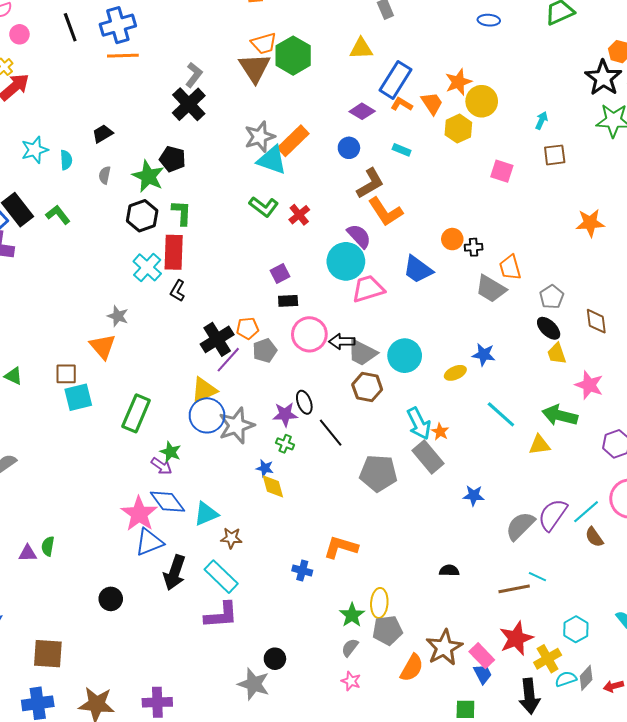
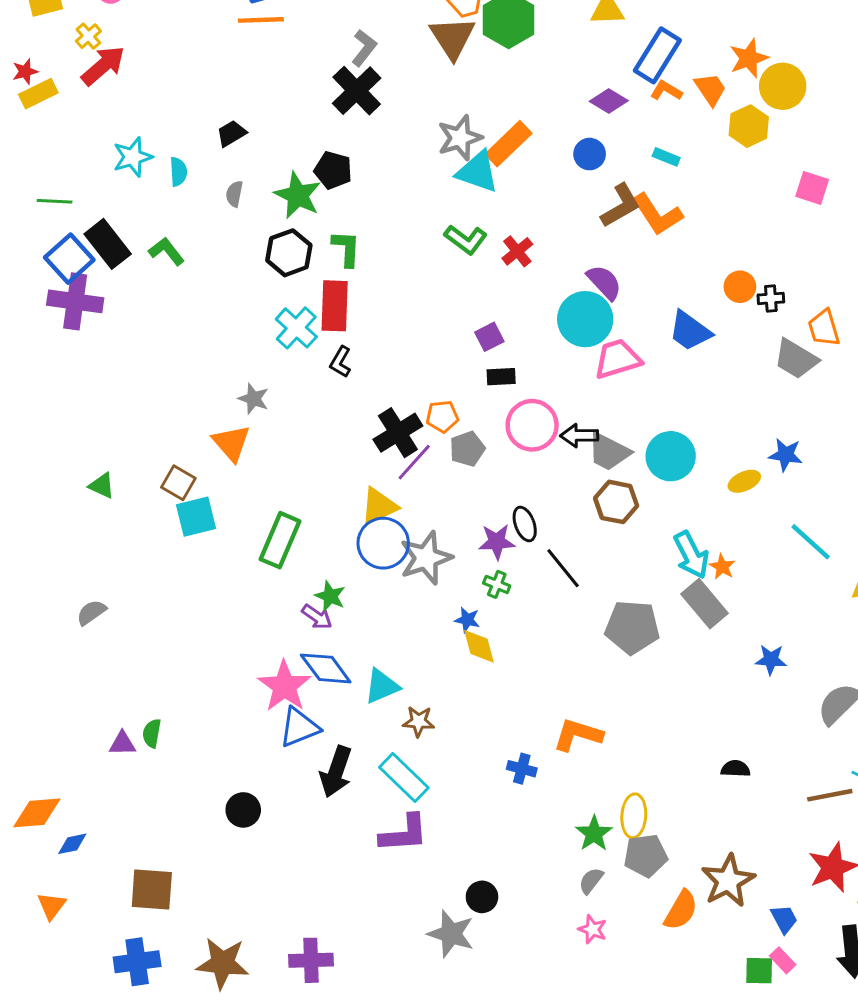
orange L-shape: (385, 212) -> (657, 214), moved
brown square: (66, 374) -> (178, 483), turned 30
pink rectangle: (482, 656) -> (783, 960), moved, size x0.7

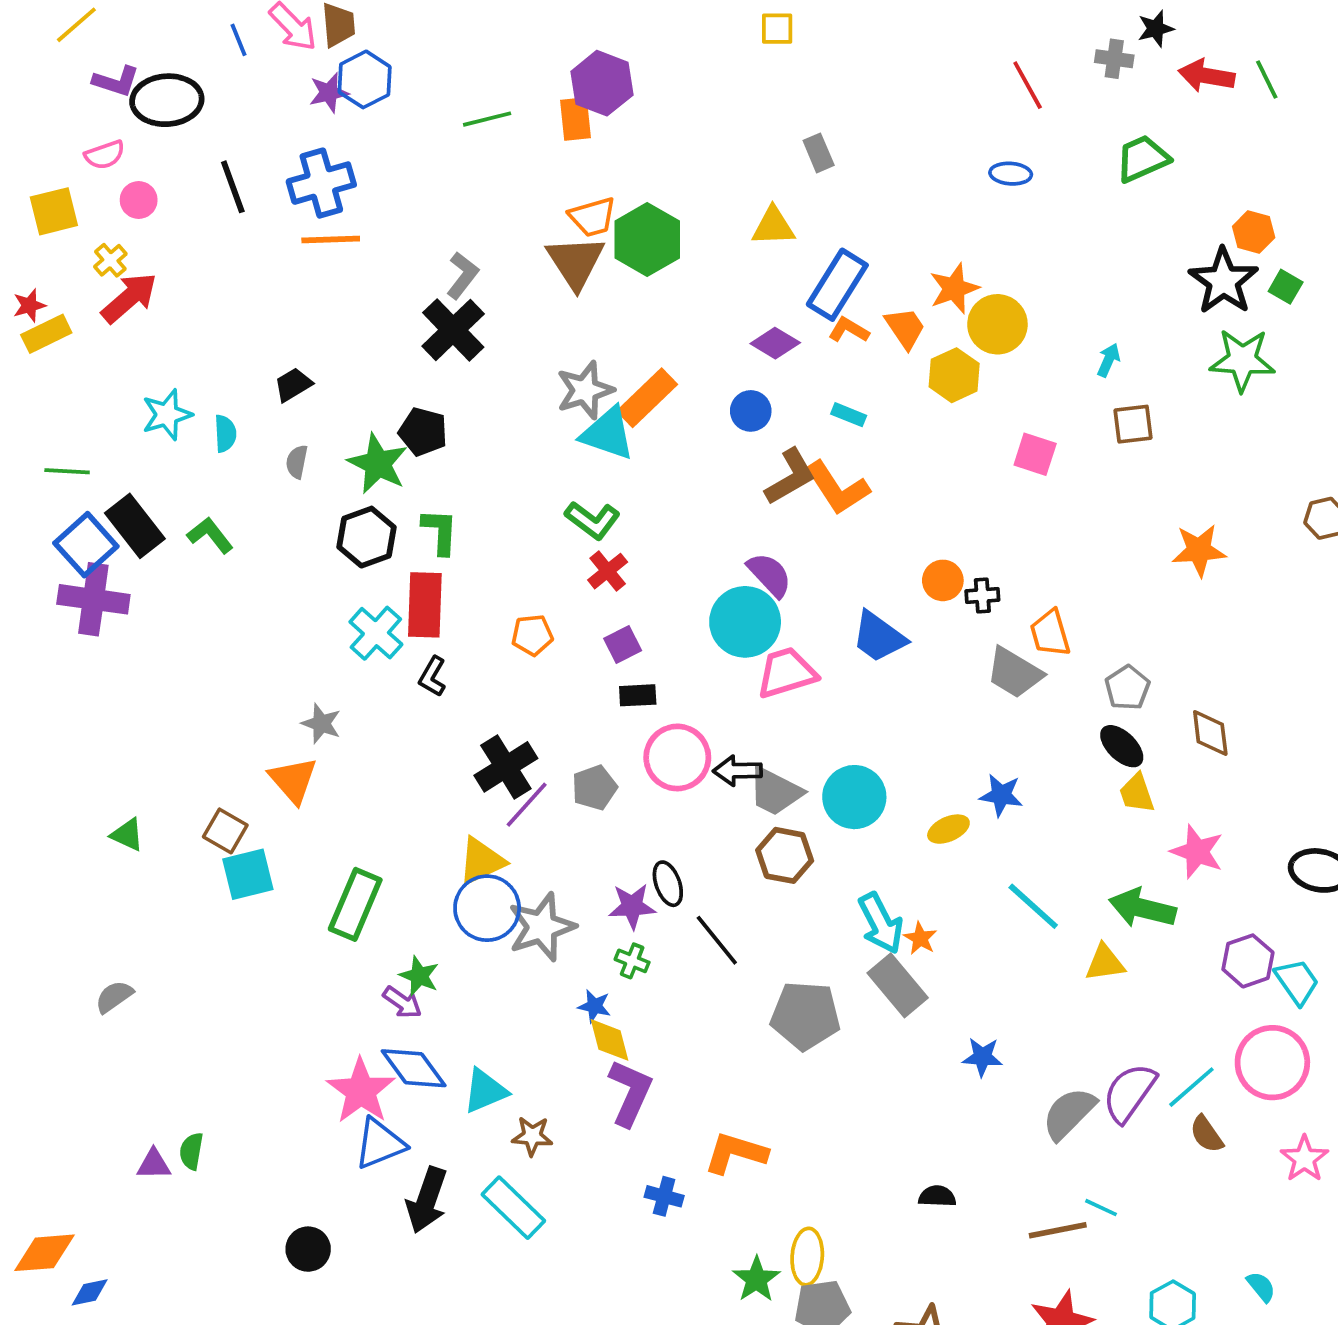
red cross: (517, 251) -> (608, 571), moved
orange pentagon: (442, 416) -> (532, 635), moved
purple L-shape: (404, 834) -> (630, 1093), moved, turned -62

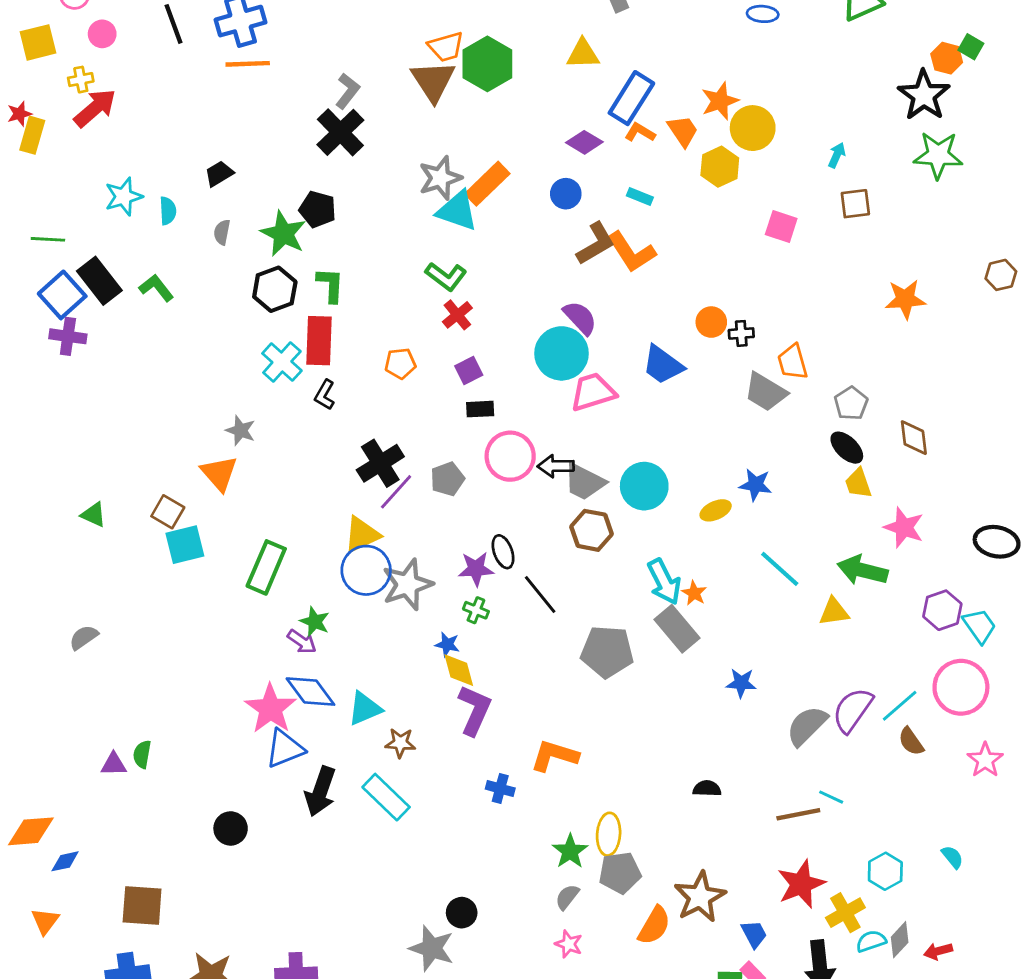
yellow cross: (110, 260) -> (81, 80), turned 30
green square: (1286, 287) -> (971, 47), moved
yellow rectangle: (46, 334) -> (32, 135), turned -48
purple cross: (93, 599) -> (68, 336), size x0.7

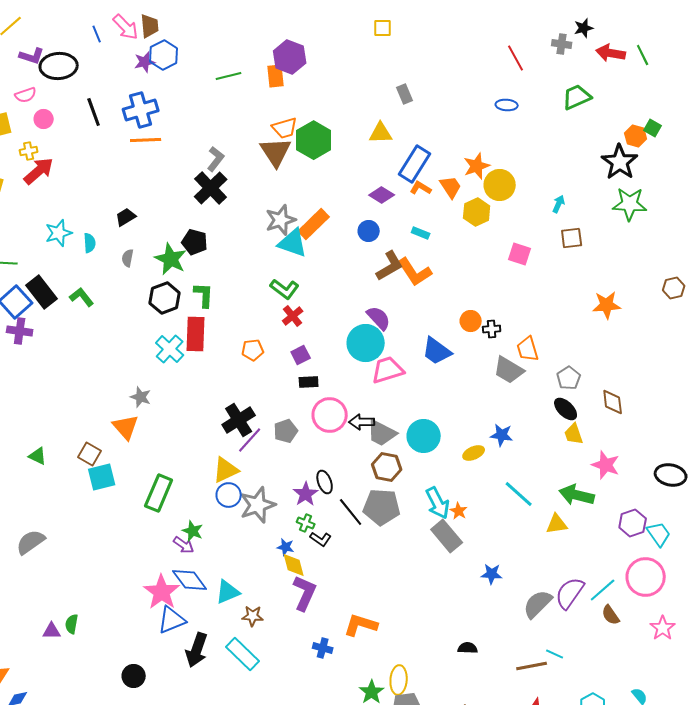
black L-shape: (325, 395) -> (321, 539), moved, turned -85
purple star: (476, 569) -> (306, 494), turned -30
blue circle: (366, 570) -> (229, 495), size x0.7
gray semicircle: (84, 637) -> (31, 542), size x1.4
gray pentagon: (607, 652) -> (382, 507), moved

